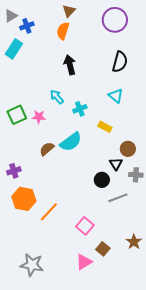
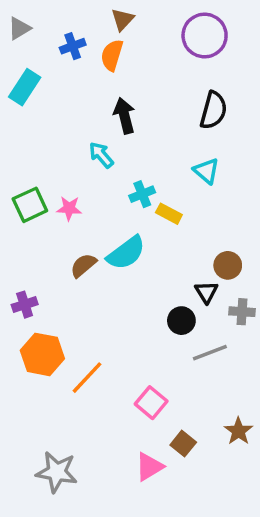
blue cross: (27, 26) -> (73, 46), moved
cyan arrow: (57, 97) -> (101, 155), moved
yellow rectangle: (105, 127) -> (169, 214), moved

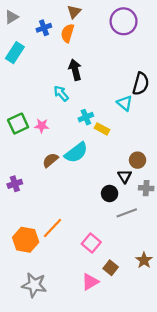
black semicircle: (213, 110) -> (141, 84), moved
orange hexagon: (42, 354) -> (26, 240), moved

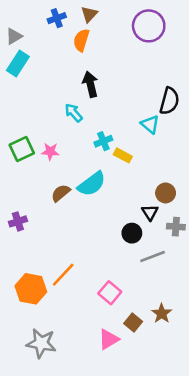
gray triangle: (12, 17) -> (14, 36), moved
blue cross: (44, 28) -> (57, 18), moved
brown star: (144, 260) -> (162, 313), moved

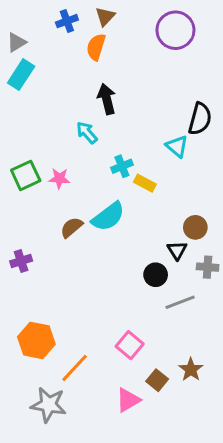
orange line: (63, 275) -> (75, 368), moved

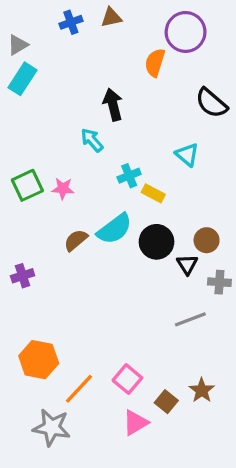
brown triangle: (105, 16) -> (111, 17), turned 35
orange semicircle: (96, 47) -> (155, 63), moved
black semicircle: (200, 119) -> (211, 103), moved, turned 116
black circle: (156, 275) -> (156, 242), moved, size x1.4
pink square: (130, 345) -> (127, 379), moved

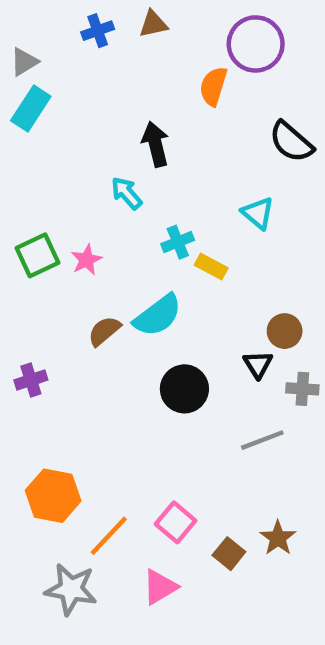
pink star: (63, 189) -> (87, 260), turned -30
black circle: (156, 242) -> (184, 389), moved
pink triangle: (136, 423) -> (160, 587), moved

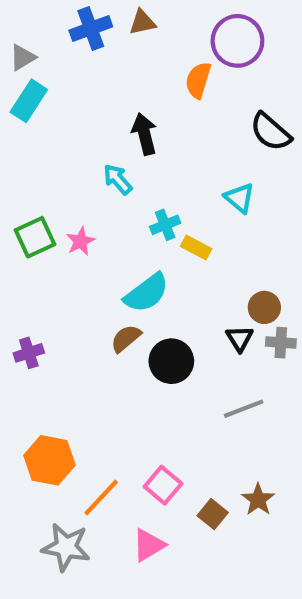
blue cross: (98, 31) -> (91, 28), size x1.4
brown semicircle: (104, 331) -> (126, 338), moved
gray cross: (302, 389) -> (281, 343), moved

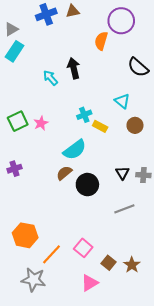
cyan arrow: (118, 179) -> (50, 78), moved
brown circle: (264, 307) -> (135, 125), moved
purple cross: (29, 353) -> (14, 169), moved
brown star: (258, 500) -> (132, 265), moved
pink triangle: (149, 545) -> (90, 283), moved

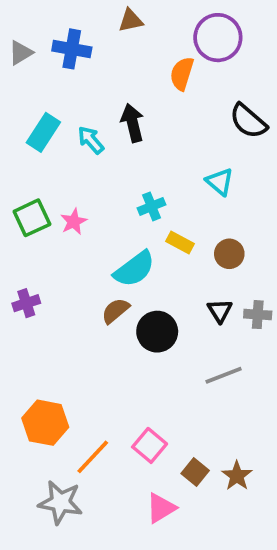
blue cross: (46, 14) -> (72, 49), moved, turned 30
cyan rectangle: (14, 51) -> (43, 132), moved
brown circle: (135, 125) -> (229, 254), moved
yellow rectangle: (100, 126) -> (180, 242), moved

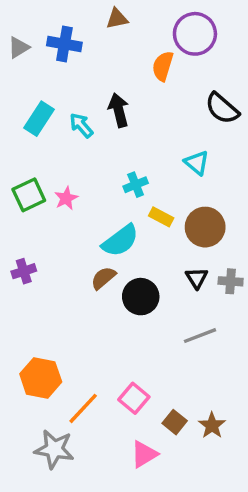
brown circle: (229, 254) -> (205, 227), size x1.5

